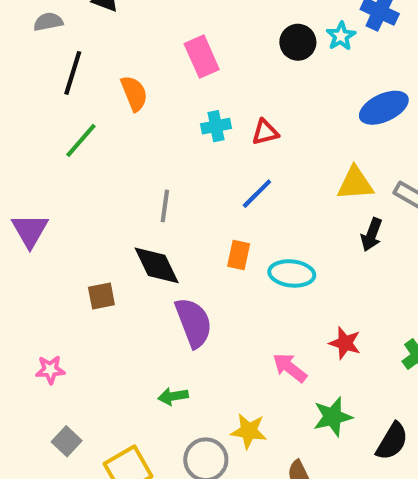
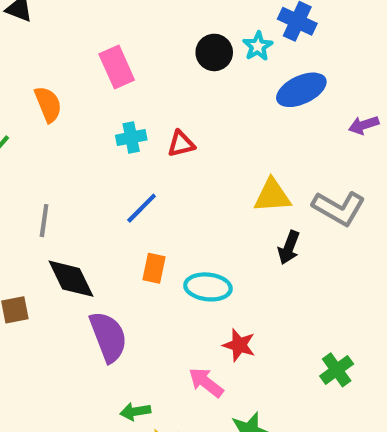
blue ellipse: (384, 108) -> (301, 90), moved
blue line: (257, 194) -> (142, 208), moved
gray line: (165, 206) -> (44, 221), moved
red star: (345, 343) -> (239, 345), moved
green arrow: (173, 396) -> (135, 411), moved

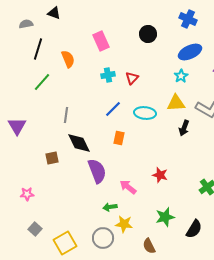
cyan star: (258, 46) -> (181, 76), moved
red triangle: (181, 144) -> (132, 78), turned -32
cyan ellipse: (208, 287) -> (145, 113), moved
pink arrow: (206, 382) -> (128, 187), moved

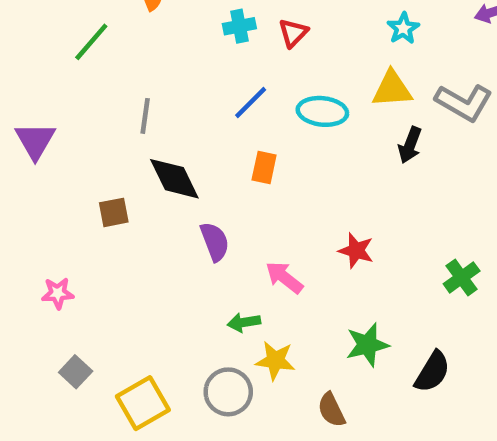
purple semicircle: (97, 171) -> (215, 242), size x0.7

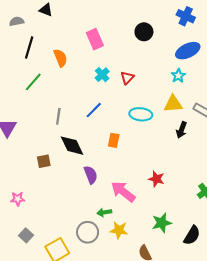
cyan cross: (239, 26) -> (102, 75), turned -32
blue line: (251, 102) -> (94, 110), moved
pink arrow: (284, 277) -> (123, 192), size x1.4
gray circle: (228, 392) -> (88, 232), moved

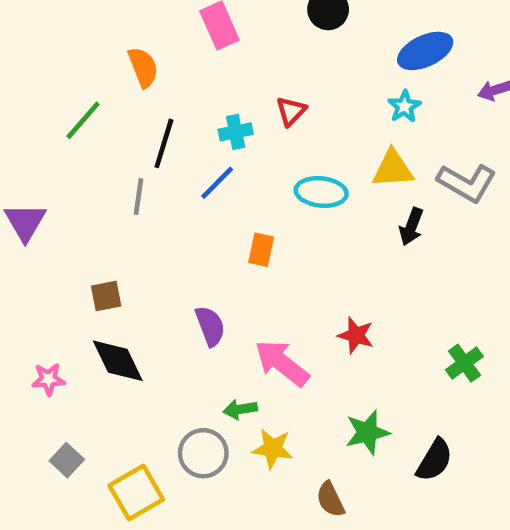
black line: (29, 47) -> (164, 143), moved
cyan cross: (102, 75) -> (236, 132), moved, turned 32
black diamond: (72, 146) -> (118, 361), moved

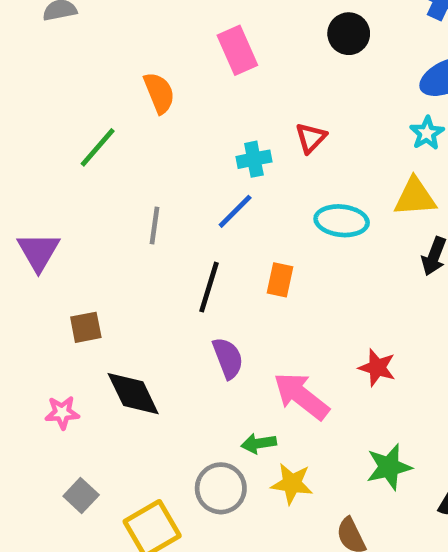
black line: (164, 143) -> (209, 287), moved
brown square: (106, 296) -> (86, 327), moved

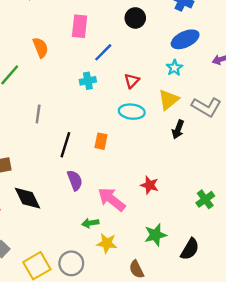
pink rectangle: (237, 50) -> (80, 26), turned 30
red triangle: (311, 138) -> (132, 81), moved
yellow triangle: (415, 197) -> (168, 100), turned -35
blue line: (235, 211) -> (103, 52), moved
gray circle: (221, 488) -> (71, 263), moved

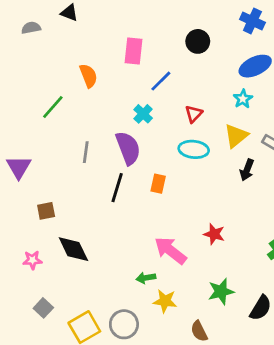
cyan cross: (88, 81) -> (143, 114), turned -35
purple semicircle: (75, 180) -> (128, 148), moved, size x1.4

